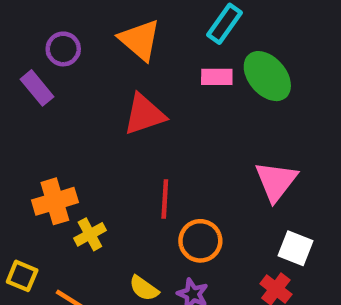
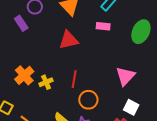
green ellipse: (267, 76) -> (141, 32), moved, turned 60
orange cross: (55, 201) -> (24, 75), turned -30
yellow cross: (90, 234) -> (46, 82), moved

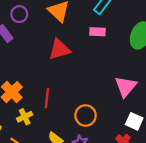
red line: (74, 79) -> (47, 98), moved
yellow cross: (46, 82) -> (25, 117), moved

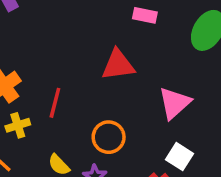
red triangle: (59, 49) -> (118, 65), moved

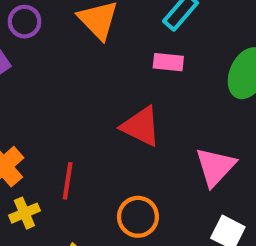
red triangle: (118, 65) -> (141, 126), turned 39

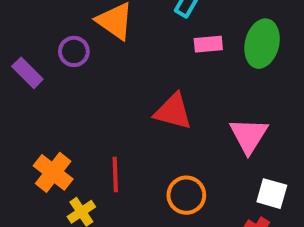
purple circle: (25, 22) -> (74, 51), moved
pink rectangle: (168, 62) -> (208, 44), moved

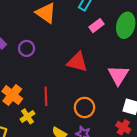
pink rectangle: (208, 44) -> (97, 26), turned -32
purple circle: (74, 51) -> (27, 48), moved

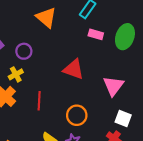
pink rectangle: (97, 26) -> (96, 34), turned 48
yellow cross: (27, 116) -> (16, 74), moved

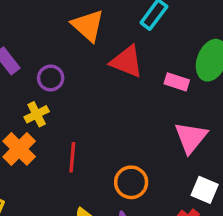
pink rectangle: (96, 34) -> (177, 82), moved
red triangle: (74, 69) -> (127, 62), moved

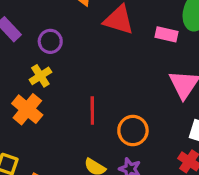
red line: (72, 157) -> (92, 110), moved

